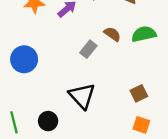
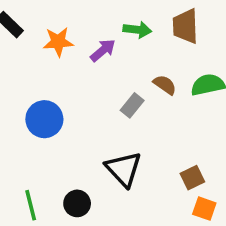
brown square: (139, 93) -> (192, 178), moved

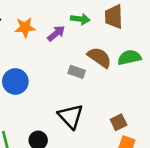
brown semicircle: (165, 85) -> (99, 57), size x1.5
gray rectangle: (132, 105) -> (77, 72), turned 70

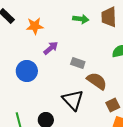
purple arrow: (56, 33) -> (51, 48), moved
brown semicircle: (99, 57) -> (97, 81), moved

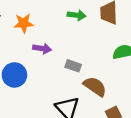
purple arrow: (51, 48) -> (42, 49), turned 49

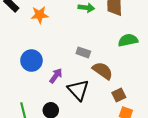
purple arrow: (42, 49) -> (56, 76), moved, turned -63

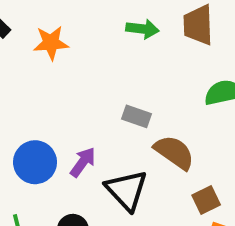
blue circle: (31, 61) -> (35, 162), moved

